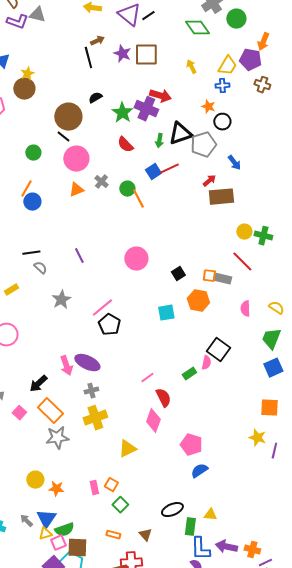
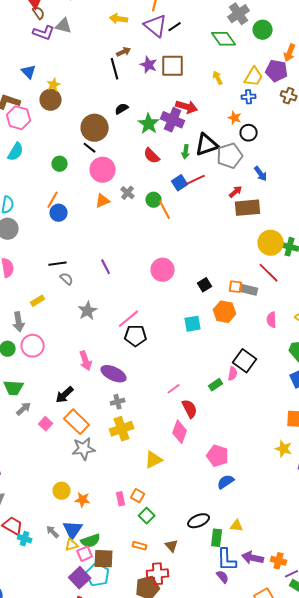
yellow circle: (244, 232) -> (271, 243), size x1.6
black pentagon: (109, 325) -> (136, 336), turned -30
pink arrow: (66, 366) -> (86, 361), moved

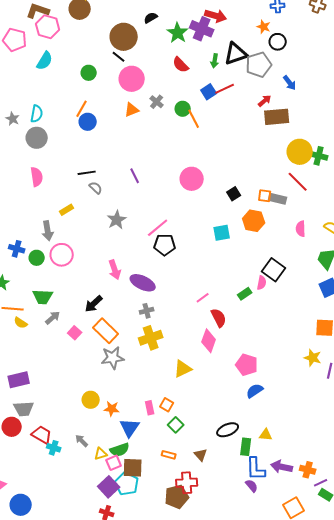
blue triangle: (73, 530) -> (130, 428), moved

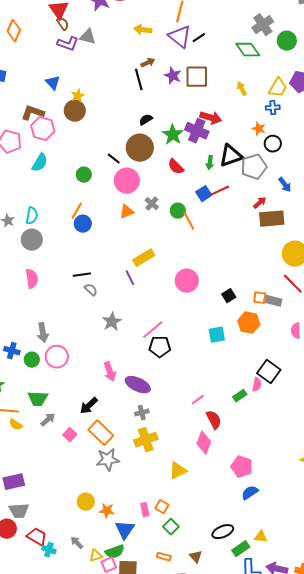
brown circle: (124, 37) -> (140, 148), moved
yellow rectangle: (67, 210) -> (144, 258), moved, size x1.5
green rectangle: (246, 447) -> (241, 549), turned 48

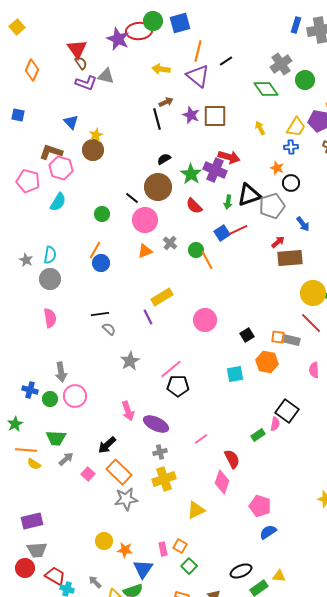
black line: (199, 38) -> (226, 61), moved
pink line: (198, 400) -> (201, 439), moved

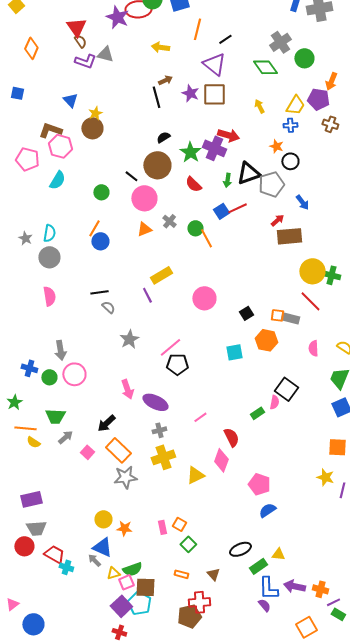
purple triangle: (198, 76) -> (214, 64), moved
yellow triangle: (196, 510) -> (195, 475), moved
blue triangle: (143, 569) -> (102, 547), moved, turned -40

